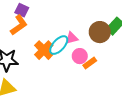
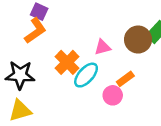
cyan ellipse: (59, 45) -> (86, 75), moved
pink circle: (80, 56) -> (113, 95), moved

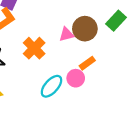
brown circle: (138, 40) -> (85, 29), moved
cyan ellipse: (86, 75) -> (51, 86), moved

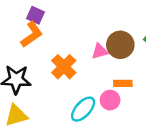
orange rectangle: (87, 63) -> (123, 83), turned 35

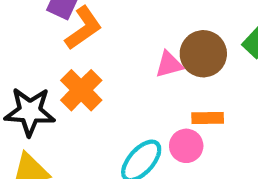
orange L-shape: (32, 35) -> (83, 28), moved
orange cross: (64, 67) -> (81, 90), moved

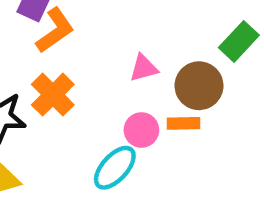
brown circle: (203, 54) -> (199, 86), moved
pink circle: (186, 146) -> (141, 130), moved

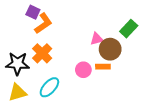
pink triangle: (144, 68) -> (97, 39), moved
cyan ellipse: (115, 168) -> (49, 87), moved

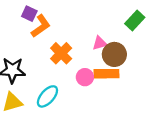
green rectangle: (129, 29) -> (135, 20), moved
orange cross: (42, 53) -> (61, 53), moved
orange rectangle: (103, 67) -> (106, 74), size x1.5

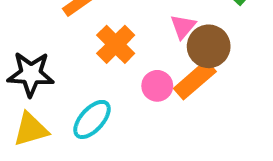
pink triangle: (100, 43) -> (183, 27), turned -35
orange rectangle: (106, 74) -> (195, 80), turned -40

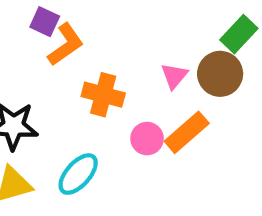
orange cross: (116, 44) -> (103, 95), turned -30
brown circle: (209, 46) -> (220, 74), moved

